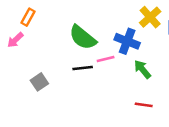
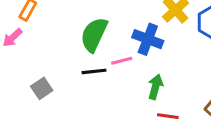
green semicircle: (83, 37) -> (94, 35), turned 76
green arrow: (142, 69) -> (155, 87), moved, turned 54

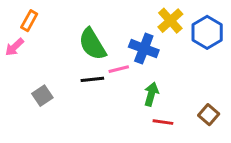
green semicircle: (94, 35) -> (92, 44), turned -56

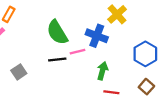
blue hexagon: (207, 32) -> (145, 54), moved

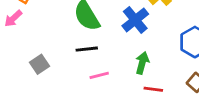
blue cross: (97, 36) -> (135, 20), turned 30
pink line: (78, 52) -> (99, 75), moved

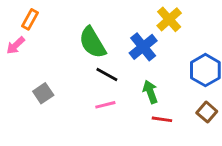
black line: (87, 49) -> (107, 74), moved, turned 35
green arrow: (142, 63) -> (150, 92), turned -35

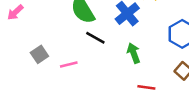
pink line: (105, 105) -> (69, 65), moved
red line: (162, 119) -> (146, 87), moved

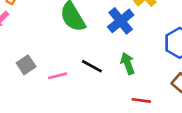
black line: (95, 38) -> (92, 66), moved

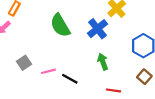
black line: (92, 66) -> (70, 79), moved

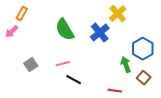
green arrow: (103, 62) -> (126, 65), moved
pink line: (48, 71) -> (63, 64), moved

